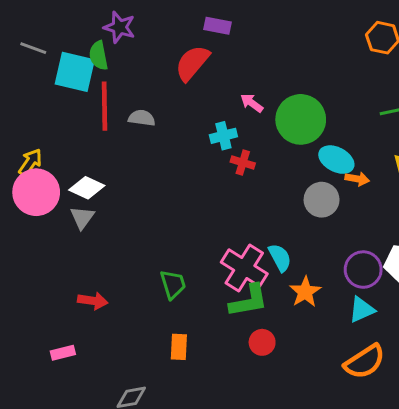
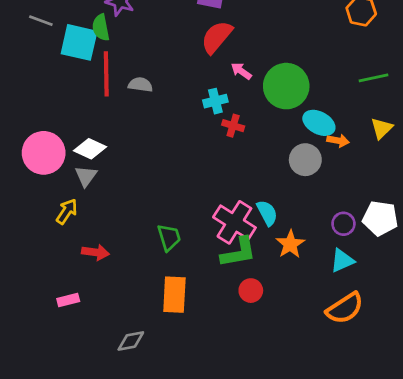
red semicircle: (192, 63) -> (217, 37), moved
yellow arrow: (30, 163) -> (67, 211), moved
purple circle: (363, 270) -> (343, 224), size x0.7
orange rectangle: (179, 347) -> (174, 295), size x1.5

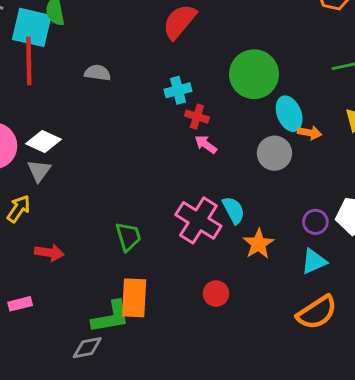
pink arrow: (241, 71) -> (206, 144), moved
red line: (106, 74) -> (29, 61), moved
cyan ellipse: (319, 123) -> (289, 114), turned 40
green L-shape: (239, 252) -> (111, 317), moved

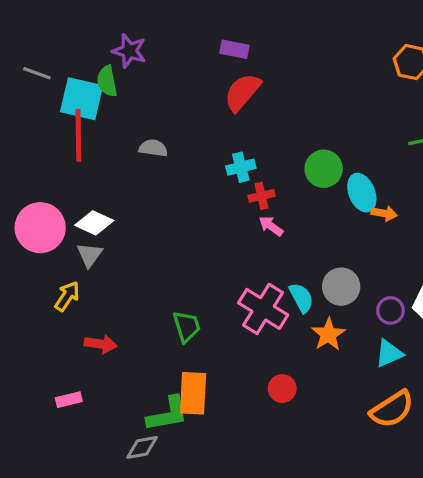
green circle: (254, 74) -> (324, 169), moved, size x0.7
red cross: (197, 117) -> (262, 196), turned -30
gray circle: (274, 153) -> (341, 287), moved

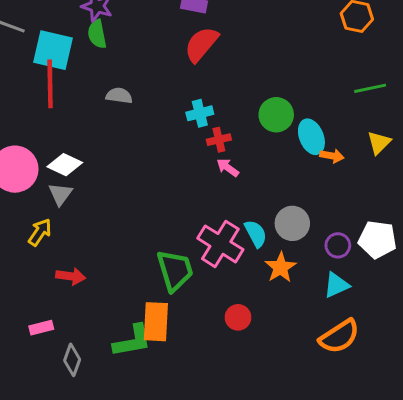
green semicircle: (107, 81) -> (97, 34), moved
green trapezoid: (187, 326) -> (175, 270), moved, size x1.4
gray diamond: (142, 447) -> (72, 360), moved, turned -60

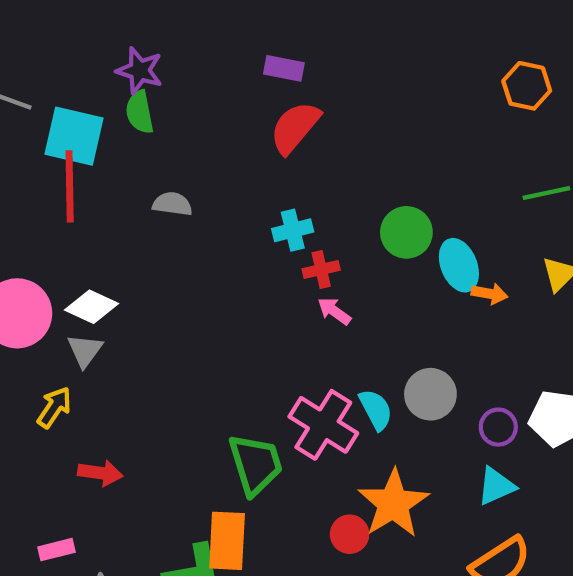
orange star: (281, 267) -> (393, 504), moved, size x1.5

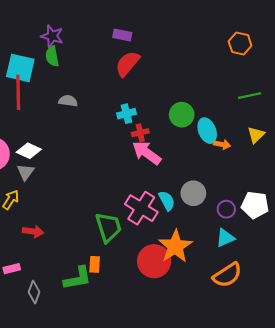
pink arrow: (334, 311) -> (147, 153), size x1.8
red circle: (350, 534) -> (154, 261), size x1.8
orange rectangle: (227, 541) -> (95, 264), size x0.6

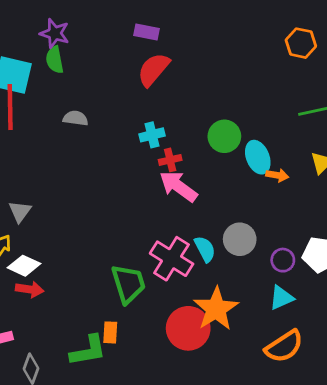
white diamond: (29, 151) -> (24, 266), moved

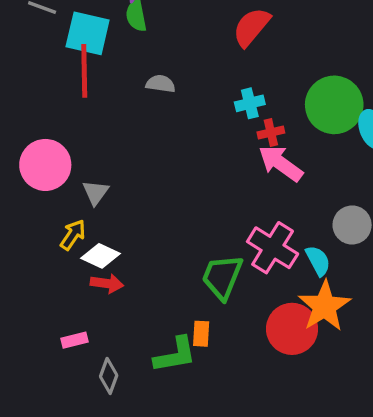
green circle: (224, 136) -> (334, 105), size x1.5
cyan semicircle: (205, 249) -> (318, 261), moved
green trapezoid: (128, 284) -> (222, 277), turned -141

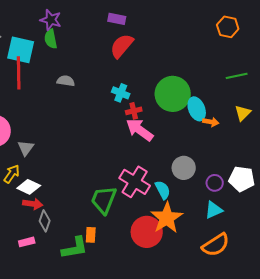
cyan cross: (250, 103) -> (121, 93), turned 36
pink rectangle: (75, 340) -> (27, 242), moved
gray diamond: (109, 376) -> (45, 221), moved

